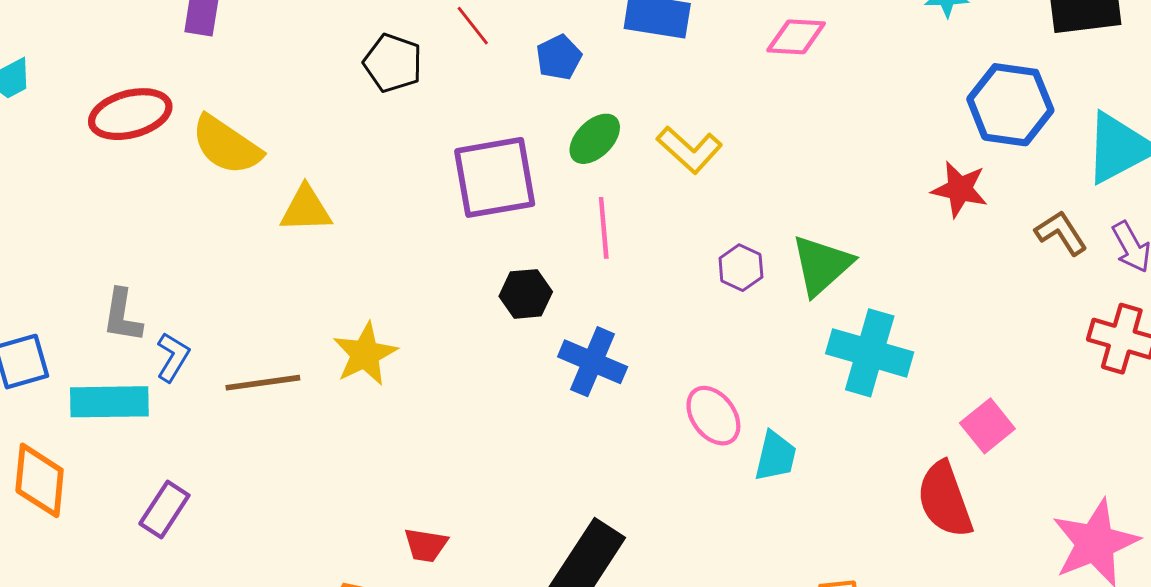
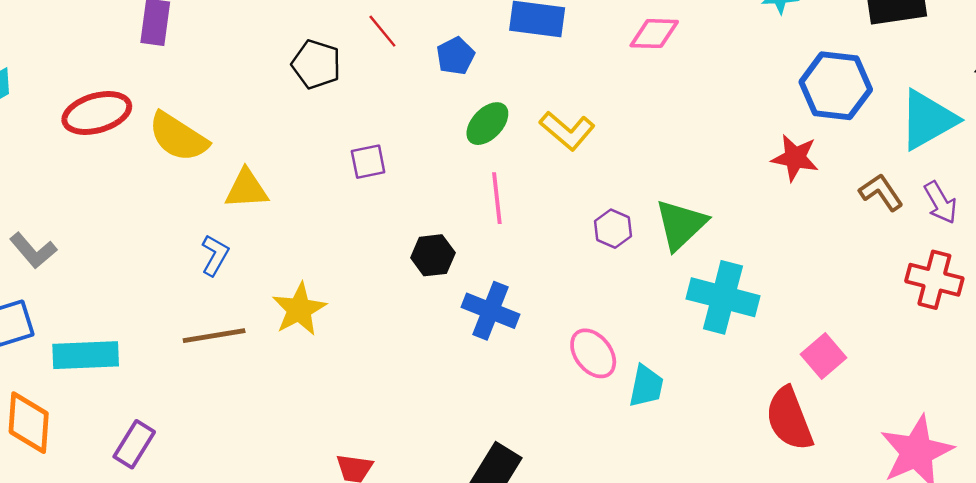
purple square: (495, 177) -> (368, 162), moved, size x0.5
gray L-shape: (122, 316) -> (33, 250), moved, turned -48
blue L-shape: (173, 357) -> (215, 255), moved

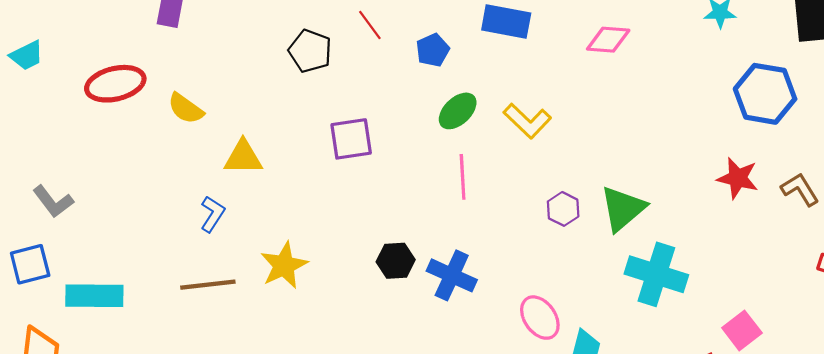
yellow semicircle: (178, 137) -> (186, 109), size x0.7
red star: (795, 158) -> (738, 178), moved
purple square: (368, 162) -> (351, 139), size x1.4
black hexagon: (433, 255) -> (396, 261), moved

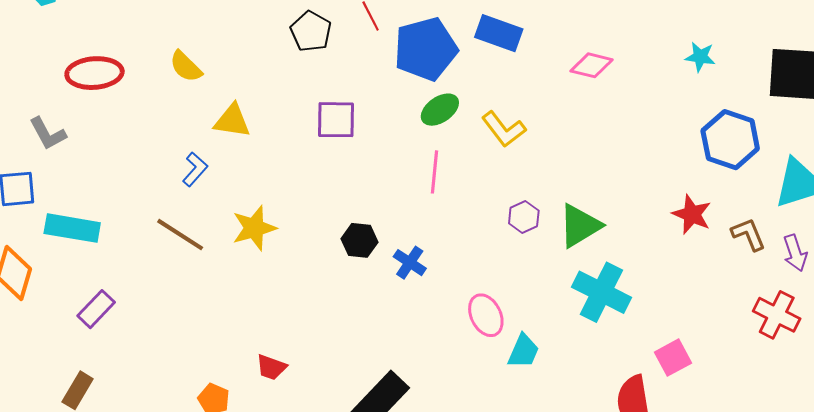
blue pentagon: (433, 50) -> (426, 49), size x2.0
red ellipse: (115, 84) -> (94, 73), moved
blue cross: (452, 275) -> (410, 263), size x0.7
brown line: (208, 285) -> (180, 235), turned 30

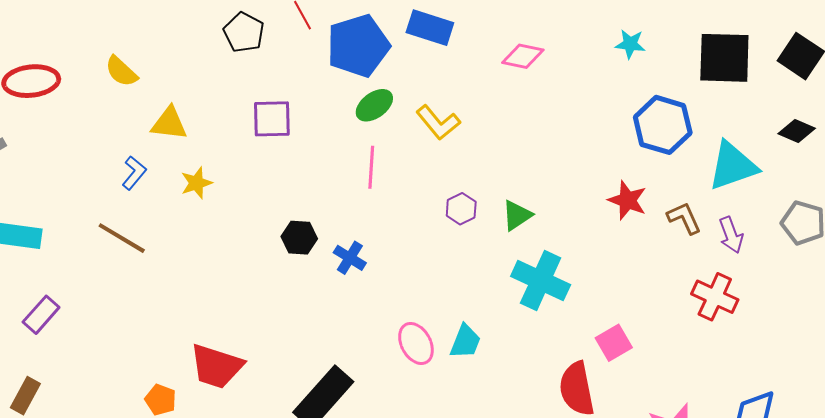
green triangle: (580, 226) -> (517, 215), size x0.7
yellow star: (254, 228) -> (196, 183), moved, size x0.7
pink ellipse: (486, 315) -> (416, 343), moved
red trapezoid: (271, 367) -> (216, 366), size x1.8

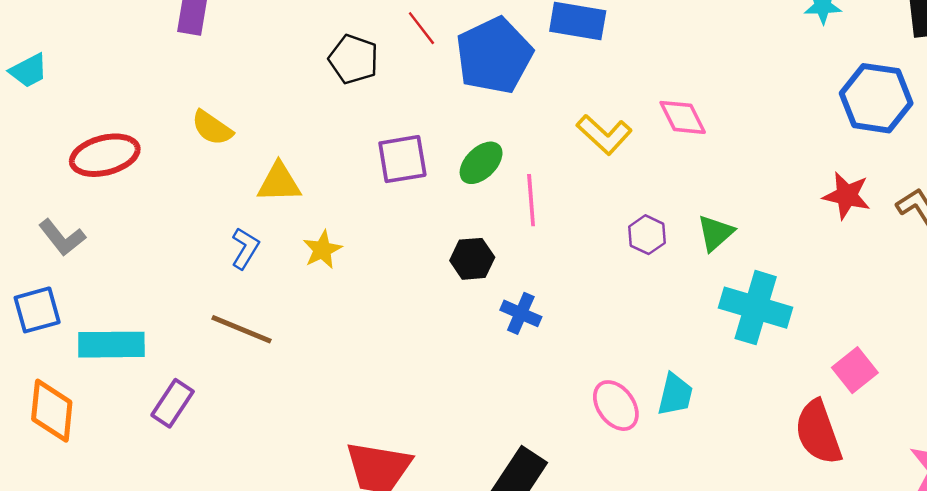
pink diamond: (523, 56) -> (683, 117), moved, turned 60
green ellipse: (374, 105) -> (481, 163), moved
black hexagon: (299, 238) -> (472, 259), moved
purple rectangle: (41, 315) -> (173, 403), moved

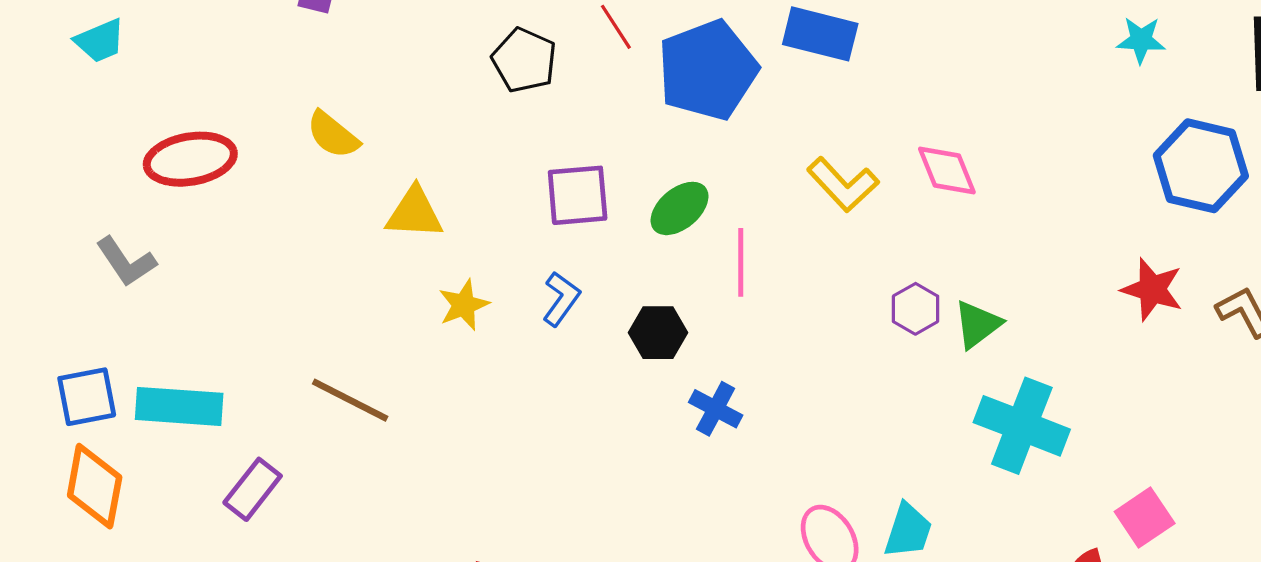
purple hexagon: (647, 235) -> (915, 309), moved
blue L-shape: (245, 248) -> (561, 299), moved
blue square: (37, 310) -> (87, 397), moved

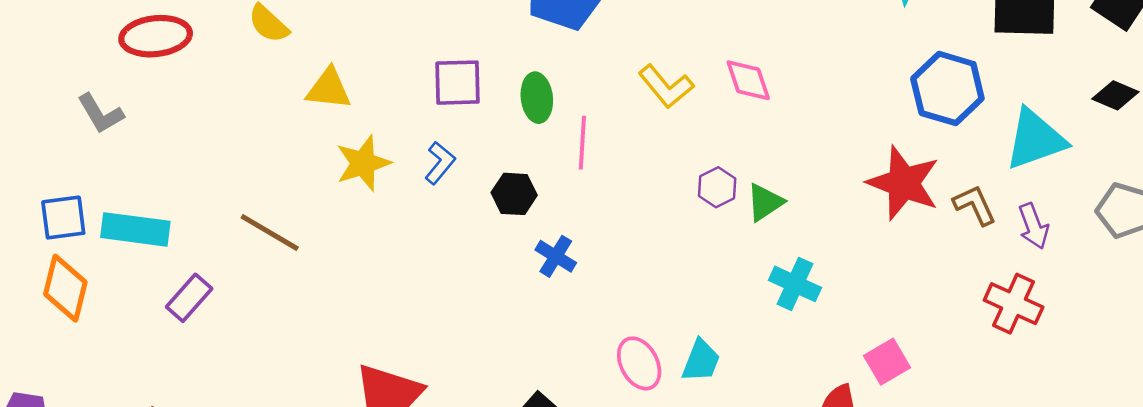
green ellipse: (680, 208) -> (537, 98), turned -60
red star: (1152, 289) -> (904, 183), size x1.5
yellow star: (464, 305) -> (363, 163), size x1.4
cyan cross: (1022, 426) -> (795, 284), size x0.7

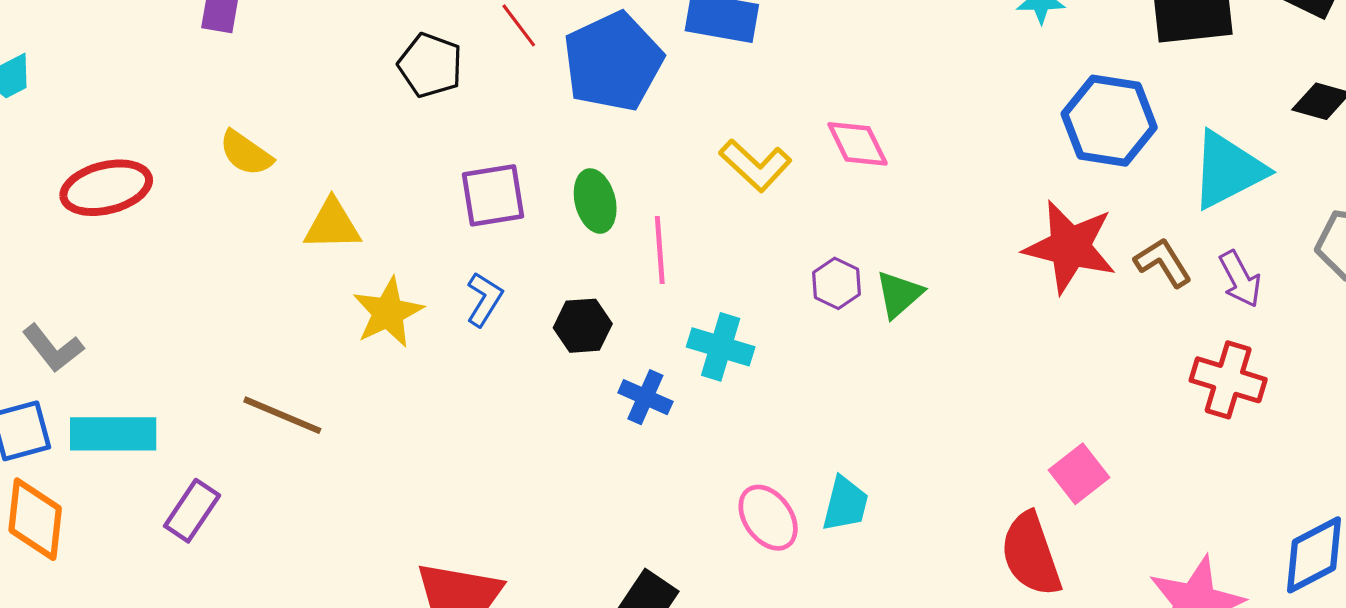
gray L-shape: (100, 114) -> (53, 348), moved
cyan cross: (795, 284) -> (721, 347), moved

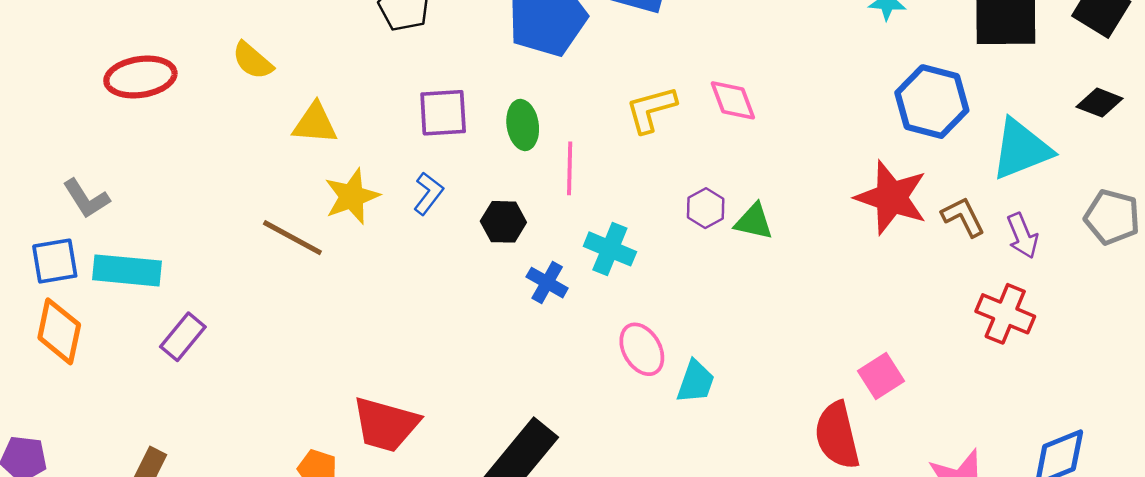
yellow L-shape: (755, 165) -> (651, 109), turned 116
green triangle: (899, 294) -> (754, 221), turned 48
brown line: (282, 415) -> (292, 238), moved
pink ellipse: (768, 518) -> (642, 349), moved

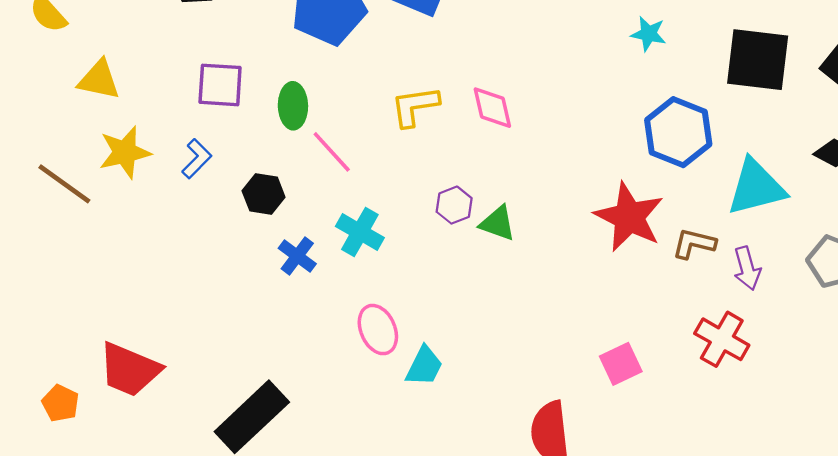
pink line: (570, 168) -> (332, 152), turned -51
brown L-shape: (963, 217) -> (694, 244), turned -57
pink square: (881, 376) -> (621, 364), moved

